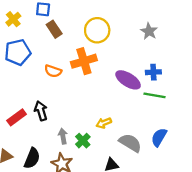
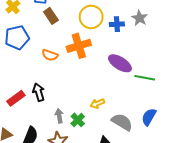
blue cross: (153, 72) -> (117, 24), moved

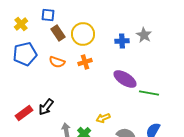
yellow circle: (91, 17) -> (83, 34), moved
orange cross: (79, 46) -> (85, 62), size x0.6
orange semicircle: (50, 55) -> (57, 62), moved
black arrow: (39, 92) -> (46, 107), turned -126

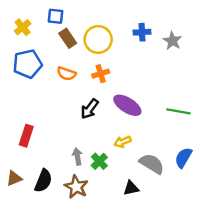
blue cross: (122, 41) -> (142, 32), moved
purple ellipse: (125, 79) -> (127, 105), moved
black arrow: (46, 107) -> (90, 109), moved
red rectangle: (24, 113) -> (26, 136), turned -36

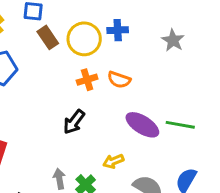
blue cross: (142, 32) -> (118, 30), moved
orange semicircle: (66, 74) -> (119, 80), moved
purple ellipse: (127, 105) -> (142, 125), moved

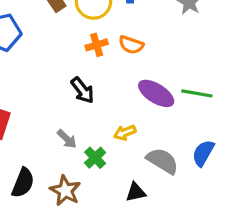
black arrow: (74, 122) -> (83, 90), turned -75
gray arrow: (59, 179) -> (67, 139), moved, turned 144

